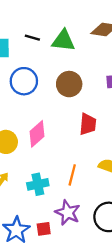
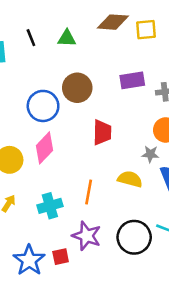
black line: (32, 38) -> (31, 38), turned 56
green triangle: (63, 41) -> (67, 38), size x0.7
blue circle: (24, 81) -> (43, 106), moved

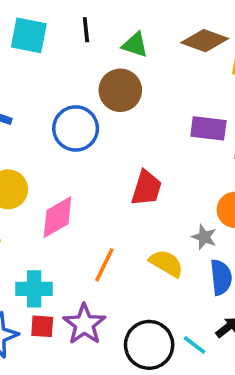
brown circle: (77, 88) -> (120, 90), moved
pink diamond: (45, 148) -> (57, 217), moved
cyan cross: (50, 206) -> (34, 289), moved
red square: (61, 257) -> (42, 326), moved

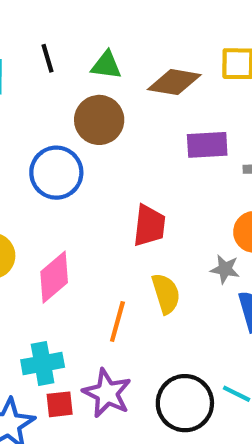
brown diamond: (205, 41) -> (174, 82), moved
yellow semicircle: (166, 263) -> (166, 294), moved, turned 52

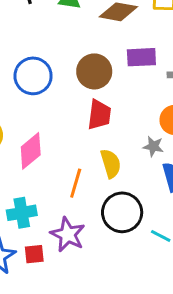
brown circle: (99, 120) -> (94, 71), moved
black circle: (185, 403) -> (122, 212), moved
red square: (60, 404) -> (34, 254), moved

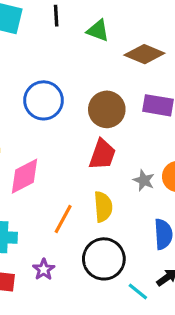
gray star: (153, 146) -> (144, 180), moved
purple star: (68, 235) -> (44, 269), size x0.6

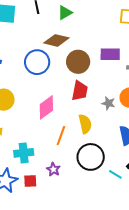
green triangle: (98, 31) -> (65, 13), turned -42
brown diamond: (144, 54) -> (56, 40), moved
pink diamond: (25, 176) -> (46, 107), moved

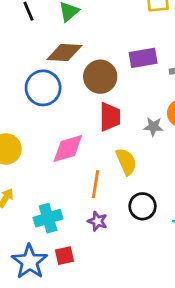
pink diamond: (46, 107) -> (68, 148), turned 30
black circle: (91, 157) -> (143, 206), size x0.7
purple star: (53, 169) -> (98, 221), moved

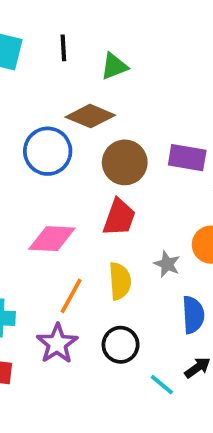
gray star: (153, 127) -> (167, 264), moved
purple star: (98, 221) -> (57, 344), size x1.5

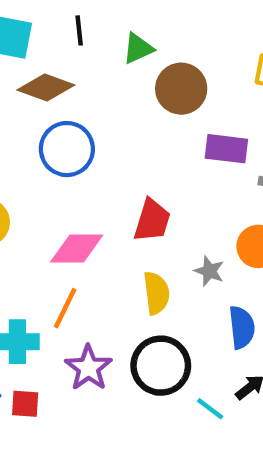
brown diamond: (90, 116) -> (46, 88), moved
brown circle: (125, 162) -> (181, 89), moved
orange line: (71, 296) -> (65, 308), moved
black circle: (121, 345) -> (161, 366), size x1.4

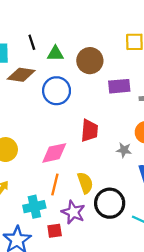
green triangle: (138, 48) -> (55, 54), moved, turned 36
blue circle: (67, 149) -> (57, 91), moved
yellow semicircle: (156, 293) -> (85, 183), moved
red square: (25, 404) -> (55, 231), moved

